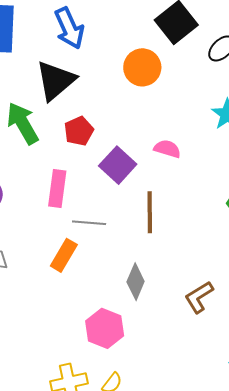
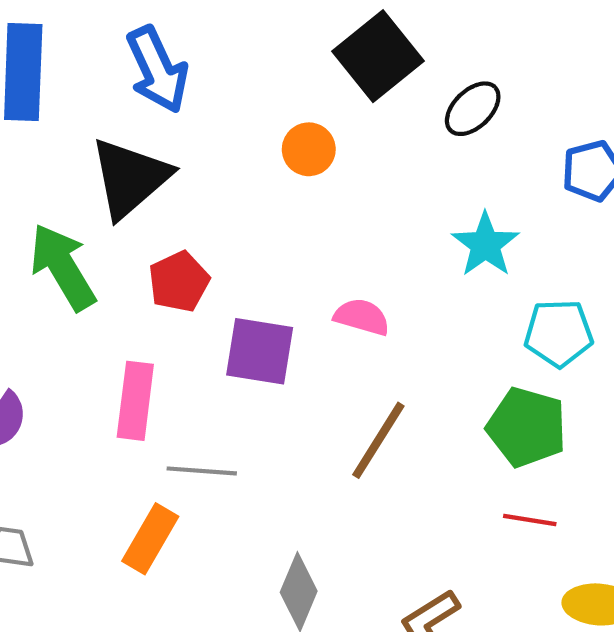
orange circle: (142, 67) -> (309, 149), size x0.7
purple square: (118, 165) -> (260, 351), turned -33
brown line: (150, 212) -> (378, 440), moved, turned 33

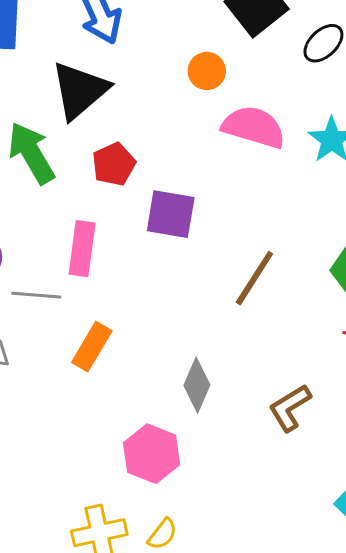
pink semicircle: (362, 317) -> (254, 127), moved, size x1.6
gray line: (202, 471) -> (36, 295), moved

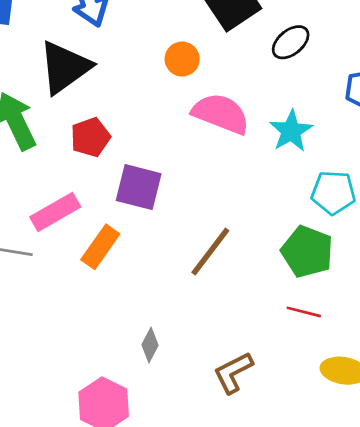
pink rectangle: (82, 249) -> (55, 212), turned 48
orange rectangle: (92, 347) -> (100, 247), moved
gray diamond: (197, 385) -> (150, 345), size x0.7

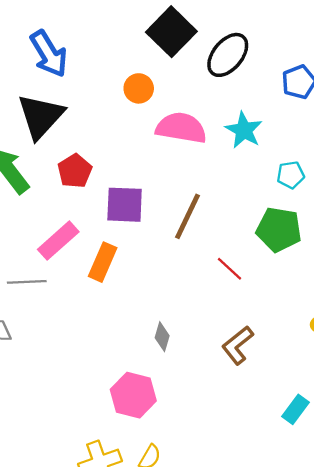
black ellipse: (291, 42) -> (228, 55), size x1.4
cyan pentagon: (333, 193) -> (291, 175), size x0.7
brown line: (210, 252) -> (187, 216), moved
red line: (304, 312) -> (230, 269), moved, turned 40

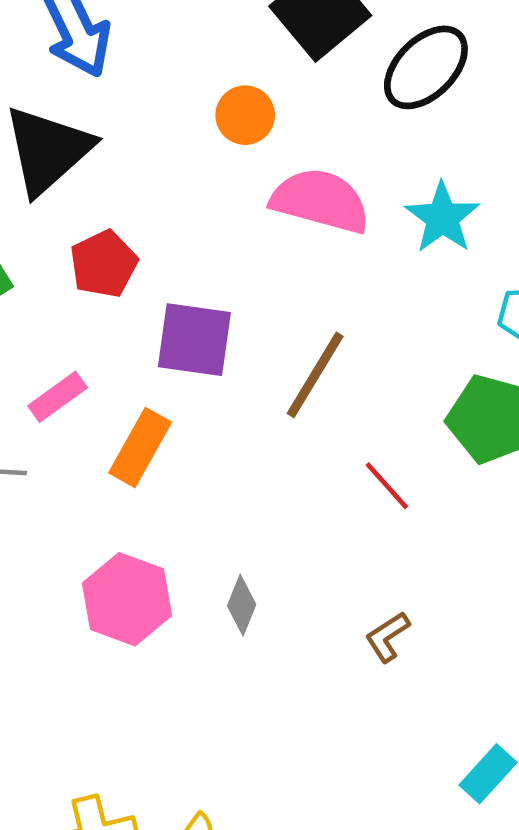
pink rectangle: (58, 241) -> (58, 397), size x0.7
brown L-shape: (238, 345) -> (387, 637), size x0.7
pink hexagon: (133, 395) -> (127, 599), moved

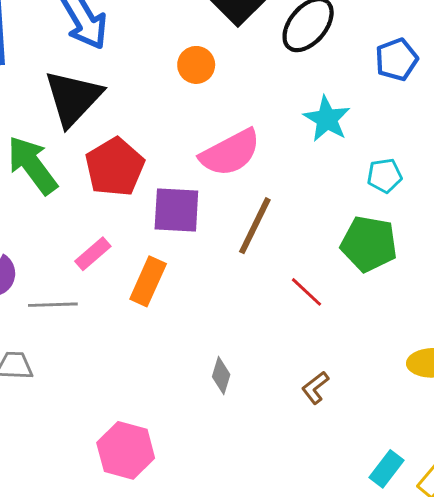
pink semicircle: (320, 201) -> (230, 153), moved, turned 142
red pentagon: (104, 264) -> (115, 167), size x1.4
pink hexagon: (127, 599) -> (126, 450), moved

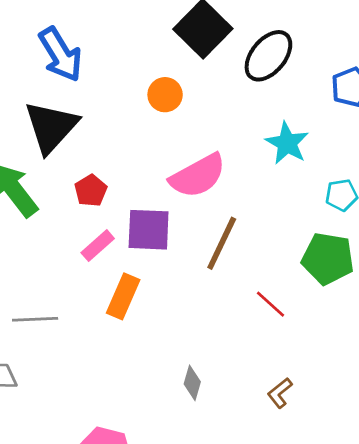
red pentagon: (115, 167) -> (91, 191), size x0.6
pink rectangle: (93, 254) -> (98, 246), moved

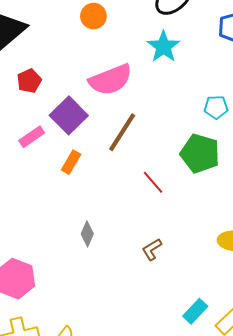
cyan star: (287, 143) -> (163, 47), moved
purple square: (149, 230) -> (69, 115), turned 36
pink rectangle: (98, 246) -> (32, 137), moved
orange rectangle: (123, 296) -> (71, 162), moved, size x0.7

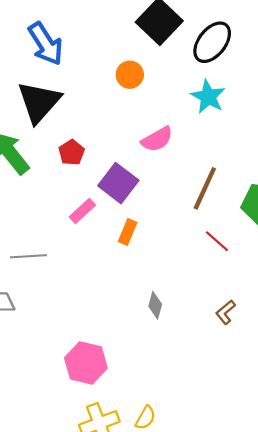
pink semicircle: (110, 80) -> (157, 139), size x0.7
brown line: (122, 132) -> (205, 188), moved

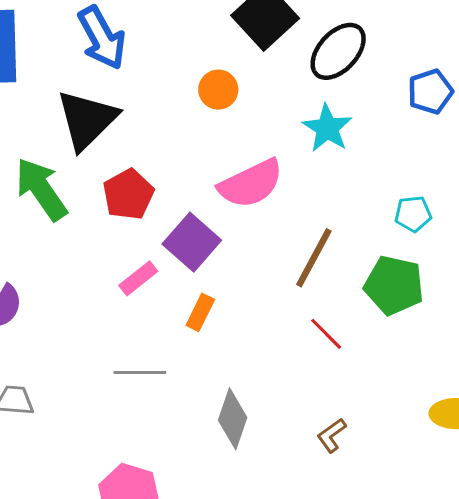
pink semicircle: (157, 139) -> (251, 184), size x1.4
red pentagon: (72, 152) -> (128, 194), size x1.4
gray line: (29, 256) -> (140, 372), moved
gray diamond: (155, 305) -> (233, 419), size x1.5

